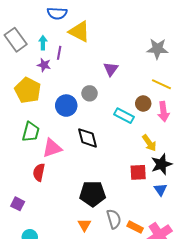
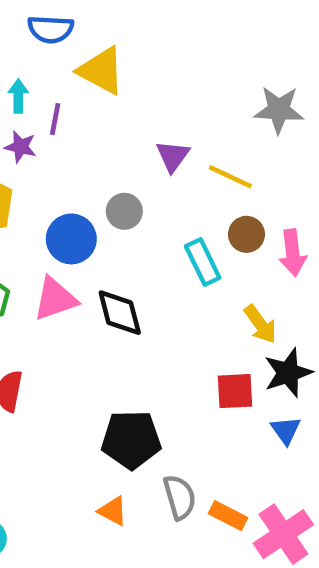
yellow line: (161, 84) -> (230, 177), moved
cyan rectangle: (124, 116) -> (203, 262), turned 36
pink triangle: (52, 148) -> (55, 299), moved
orange triangle: (84, 225) -> (113, 511), turned -32

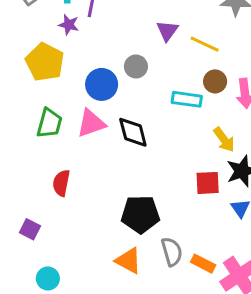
cyan rectangle: (203, 262) -> (187, 99), turned -56
orange triangle: (113, 511) -> (128, 261), size x1.4

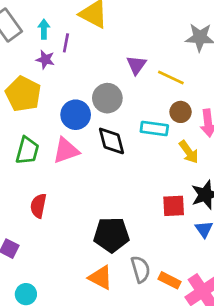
gray circle: (136, 66) -> (107, 98), size x1.4
black diamond: (133, 132) -> (111, 141), moved
yellow arrow: (224, 140) -> (189, 152), moved

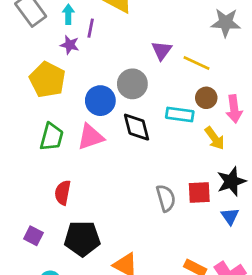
black pentagon: (111, 235) -> (82, 239), moved
gray semicircle: (140, 269) -> (166, 198), moved

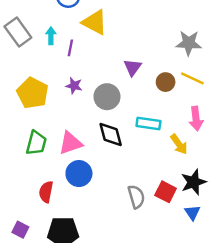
purple star: (70, 45) -> (74, 86), moved
yellow line: (196, 63) -> (192, 78), moved
brown circle: (206, 98) -> (166, 82), moved
blue circle: (100, 101) -> (79, 174), moved
red square: (199, 193) -> (166, 192), turned 30

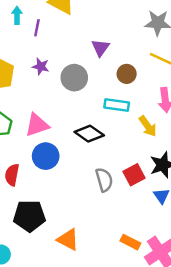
brown circle: (166, 82) -> (127, 74), moved
black diamond: (111, 134) -> (89, 134), moved, turned -40
red square: (166, 192) -> (134, 175), turned 35

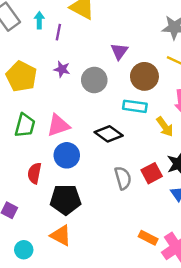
brown circle: (127, 74) -> (144, 76), size x1.5
black pentagon: (29, 216) -> (66, 200), moved
orange triangle: (68, 240) -> (61, 235), moved

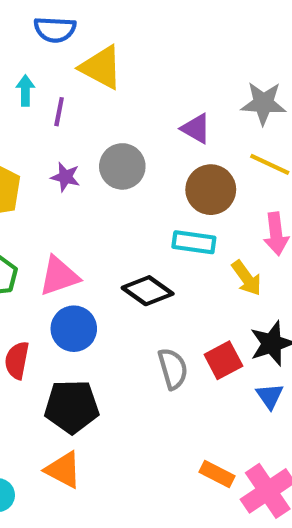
purple triangle: (119, 51) -> (196, 129), moved, turned -36
gray circle: (94, 80) -> (122, 166), moved

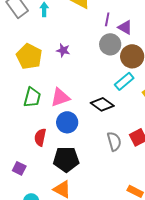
purple line: (59, 112) -> (107, 19), moved
gray circle: (122, 166) -> (110, 44), moved
cyan rectangle: (194, 242) -> (124, 81), turned -48

